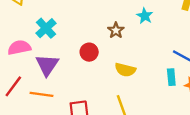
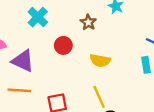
cyan cross: (46, 28) -> (38, 17), moved
purple triangle: (47, 65) -> (23, 61), turned -35

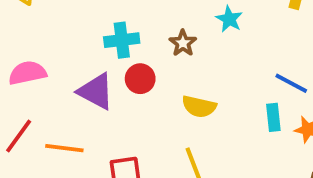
cyan cross: (38, 17) -> (122, 40), moved, turned 36
purple triangle: (23, 61) -> (96, 91), moved

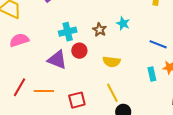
cyan star: (229, 19) -> (123, 23), moved
pink semicircle: (27, 73) -> (19, 40), moved
cyan rectangle: (273, 117) -> (152, 74), moved

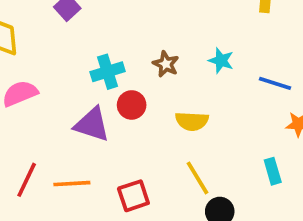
cyan star: (123, 23) -> (221, 61), moved
cyan rectangle: (152, 74) -> (273, 171), moved

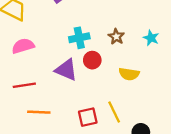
yellow line: (197, 178) -> (114, 112), moved
red line: (27, 180) -> (24, 85), moved, turned 50
orange line: (72, 184) -> (39, 112), moved

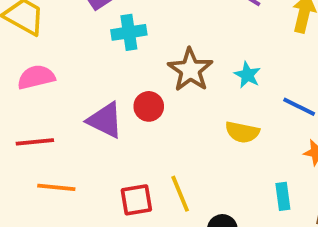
brown star: (116, 37) -> (190, 70), size x1.6
cyan cross: (79, 38) -> (129, 32), moved
yellow semicircle: (129, 74) -> (242, 132), moved

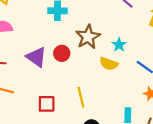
yellow semicircle: (242, 132) -> (109, 64), moved
yellow line: (180, 194) -> (81, 97), moved

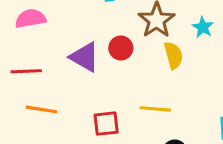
yellow semicircle: (109, 64) -> (173, 55), moved, turned -120
yellow line: (81, 97) -> (155, 109), turned -66

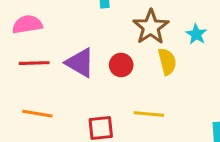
red circle: (121, 48) -> (121, 65), moved
red line: (26, 71) -> (34, 63), moved

